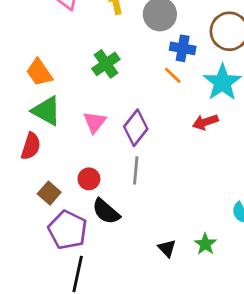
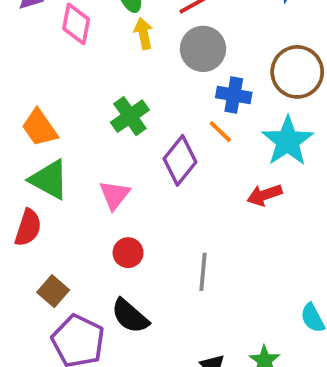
purple diamond: (136, 128) -> (180, 160), moved
gray line: (136, 170) -> (203, 272), moved
red circle: (89, 179) -> (128, 253), moved

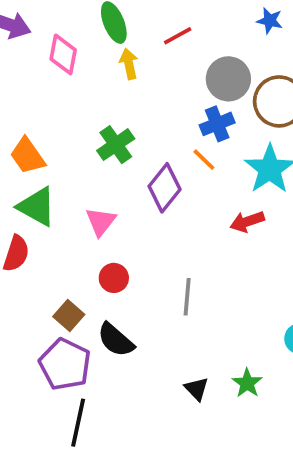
gray circle: (203, 49) -> (228, 79), moved
blue cross: (234, 95) -> (217, 124), turned -32
brown square: (53, 291) -> (69, 316), moved

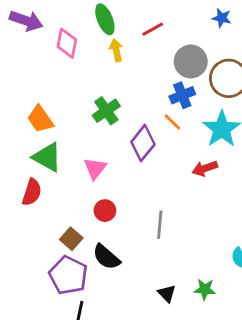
green star: (247, 383) -> (205, 289), turned -30

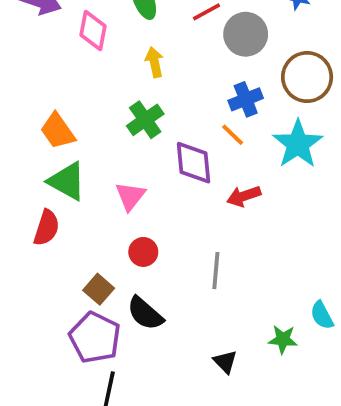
yellow arrow: (116, 50) -> (154, 62), moved
gray circle: (191, 61) -> (246, 34), moved
purple diamond: (143, 143) -> (194, 163), turned -44
red arrow: (205, 168) -> (244, 196), moved
green star: (205, 289) -> (283, 339), moved

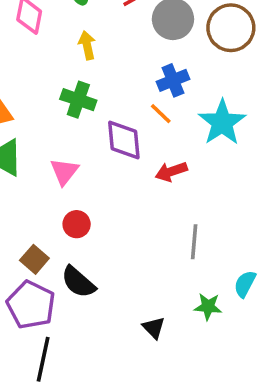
brown circle: (307, 77) -> (231, 28), moved
green cross: (145, 120) -> (78, 100), turned -36
gray line: (216, 271) -> (194, 242), moved
cyan semicircle: (322, 315) -> (245, 284), turned 56

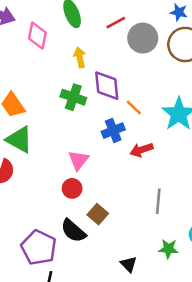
blue cross: (173, 80) -> (113, 131), moved
purple diamond: (124, 140) -> (107, 86), moved
pink triangle: (64, 172) -> (78, 160), moved
brown square: (34, 259) -> (98, 214), moved

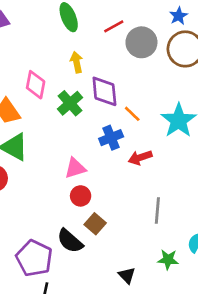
blue star: (179, 12) -> (179, 16), turned 30
pink diamond: (37, 35) -> (36, 85), moved
green cross: (73, 97) -> (70, 103), turned 30
pink triangle: (78, 160) -> (75, 168), turned 35
red circle: (72, 188) -> (81, 196), moved

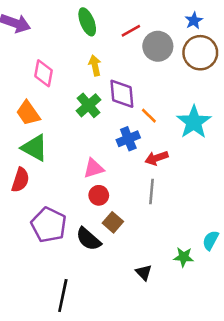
pink diamond: (36, 85) -> (44, 73), moved
gray line: (157, 211) -> (151, 191), moved
purple pentagon: (34, 258) -> (49, 225), moved

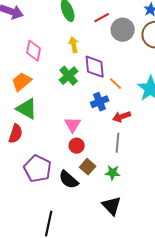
orange trapezoid: (28, 113) -> (22, 82), turned 85
pink triangle: (94, 168) -> (73, 125), turned -42
green star: (184, 257) -> (113, 173), moved
black triangle: (144, 272) -> (112, 206), size x1.5

